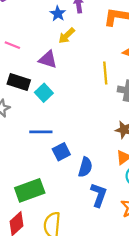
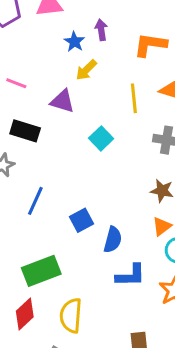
yellow line: (105, 73) -> (134, 98), moved
cyan square: (44, 93) -> (101, 138), moved
blue line: (41, 132) -> (35, 201), moved, turned -65
blue L-shape: (99, 195) -> (131, 275), turned 70

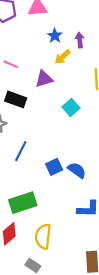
purple arrow: (101, 30) -> (80, 40), moved
purple triangle: (62, 101) -> (44, 79), turned -36
blue semicircle: (113, 240) -> (77, 170), moved, turned -72

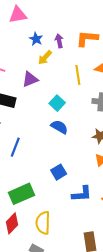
blue square: (54, 167) -> (59, 172), moved
blue semicircle: (77, 170) -> (59, 127), moved

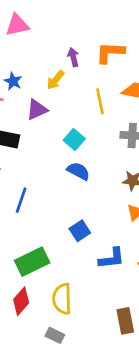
blue star: (36, 39) -> (13, 81), moved

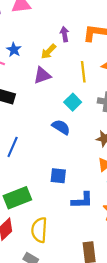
purple triangle: (37, 110) -> (42, 75), moved
cyan square: (74, 139) -> (73, 102), moved
blue square: (80, 231) -> (58, 176), turned 35

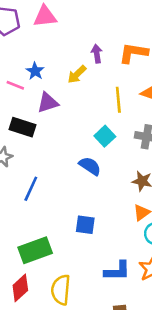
purple triangle: (42, 75) -> (48, 103), moved
blue L-shape: (82, 200) -> (117, 271), moved

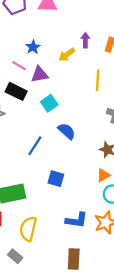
pink line: (15, 85) -> (19, 66), moved
cyan square: (105, 136) -> (49, 103), moved
blue line: (31, 189) -> (35, 146), moved

